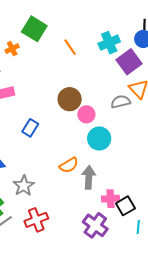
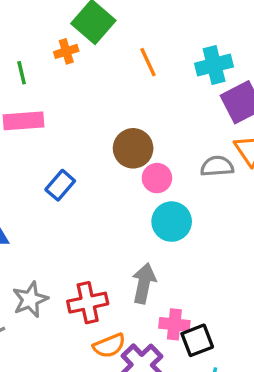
orange cross: (12, 49) -> (66, 51), moved
orange semicircle: (69, 165) -> (109, 346), moved
gray star: (24, 186) -> (30, 300), moved
red cross: (36, 220) -> (88, 303), moved

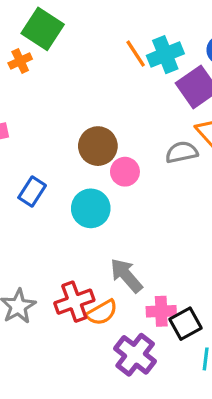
orange line: (148, 62) -> (136, 54), moved
cyan circle: (172, 222) -> (91, 208), moved
gray arrow: (144, 283) -> (126, 275), turned -45
orange semicircle: (109, 346) -> (102, 312), moved

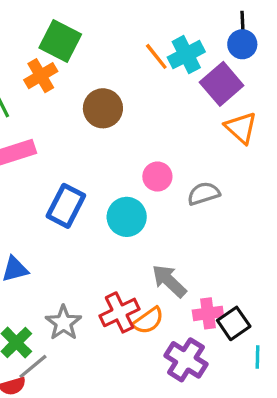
orange cross: (20, 61) -> (41, 76), size x1.4
brown circle: (98, 146) -> (103, 108), moved
gray semicircle: (182, 152) -> (204, 194), moved
blue rectangle: (32, 192) -> (66, 206), size x1.4

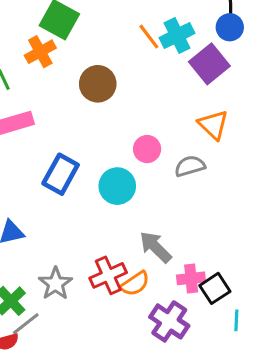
orange triangle: (241, 128) -> (213, 125), moved

